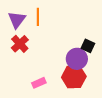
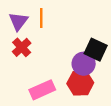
black square: (88, 46) -> (96, 50), size x1.5
pink rectangle: (39, 83) -> (42, 90), size x1.6

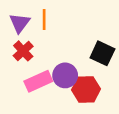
purple circle: (84, 64) -> (65, 75), moved
pink rectangle: (42, 90) -> (38, 81), moved

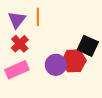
pink rectangle: (38, 81) -> (17, 70), moved
red hexagon: (86, 89) -> (74, 61), moved

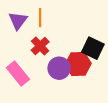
red cross: (20, 44) -> (40, 46), moved
pink rectangle: (17, 70) -> (18, 73), turned 75

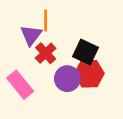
purple triangle: (18, 21) -> (31, 35), moved
black square: (93, 48) -> (86, 52), moved

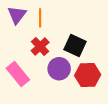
purple triangle: (31, 35) -> (17, 15), moved
red hexagon: (89, 74) -> (88, 75), moved

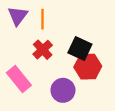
purple circle: (59, 69) -> (63, 90), moved
red hexagon: (88, 75) -> (88, 67), moved

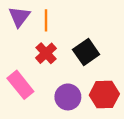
black square: (80, 49) -> (86, 52), turned 30
red hexagon: (88, 67) -> (104, 95), moved

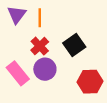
purple circle: (68, 97) -> (45, 69), moved

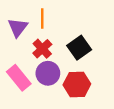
purple triangle: (17, 15) -> (18, 27), moved
red hexagon: (90, 82) -> (77, 84), moved

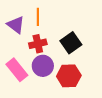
purple triangle: (18, 27) -> (16, 25), turned -30
red cross: (42, 49) -> (38, 44), turned 30

